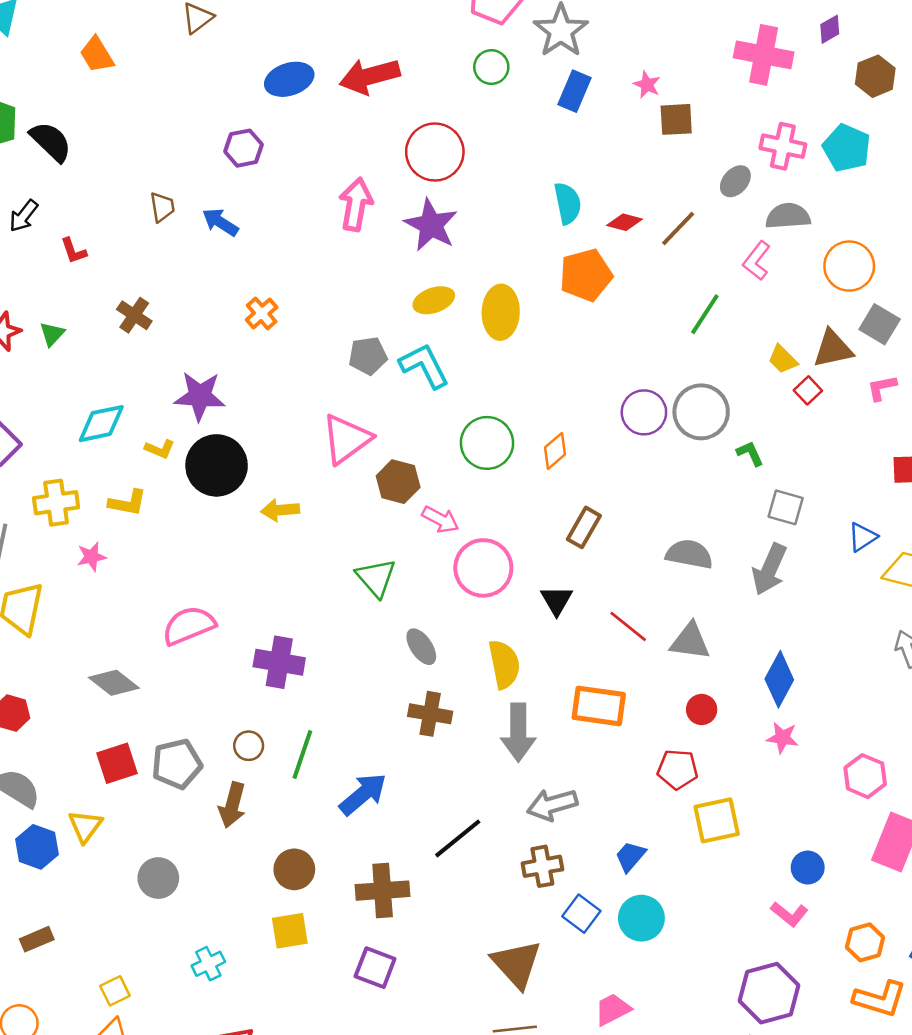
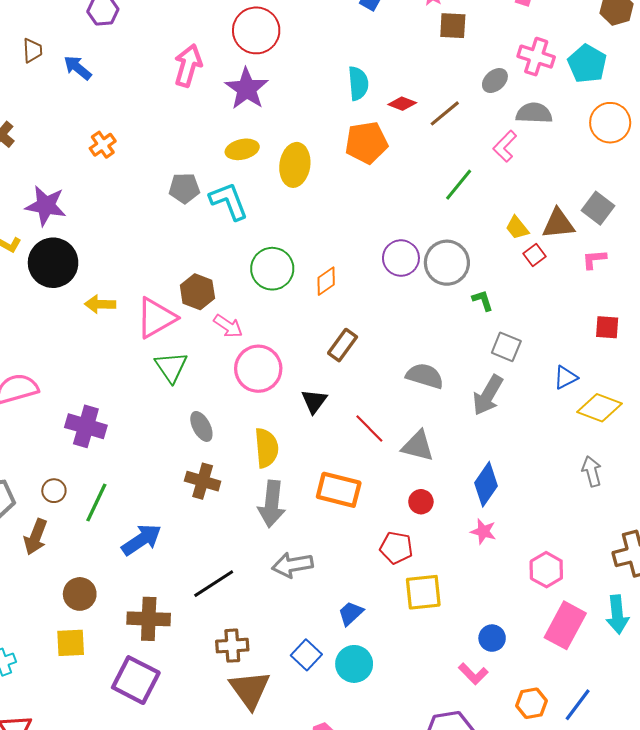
orange circle: (849, 266) -> (610, 123), moved
pink triangle: (346, 439) -> (156, 318), moved
brown cross: (542, 866) -> (232, 646), moved
purple square: (375, 968) -> (136, 680), size x1.4

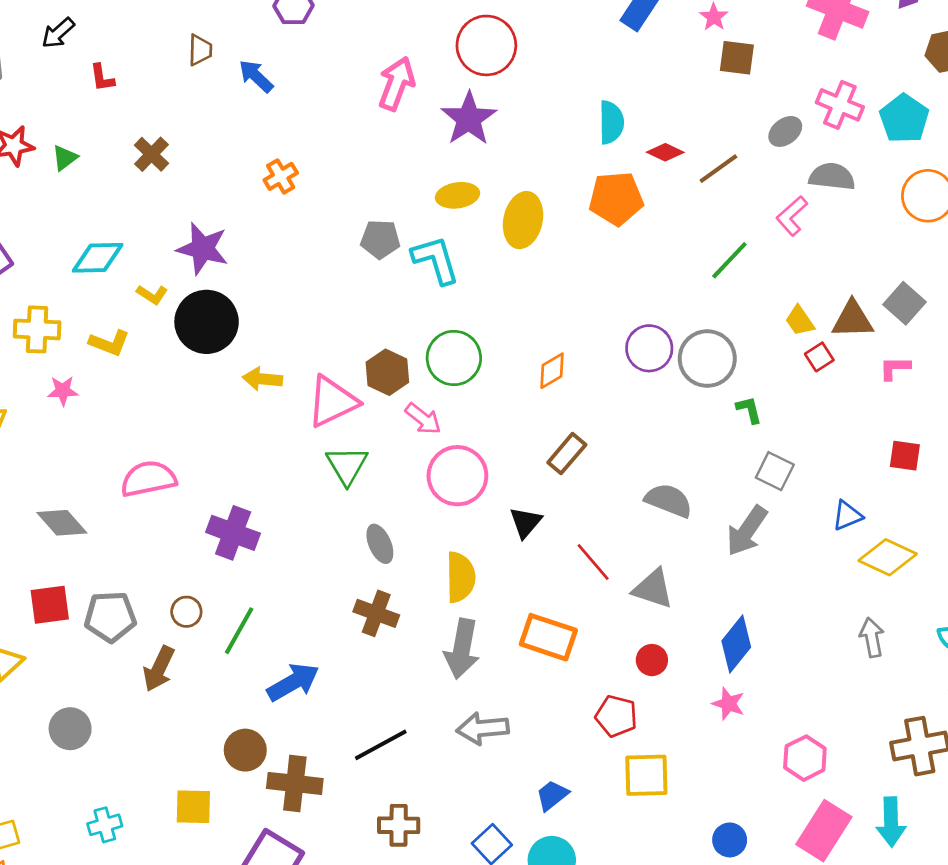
green circle: (272, 269) -> (454, 358), moved
brown circle: (80, 594) -> (245, 750), moved

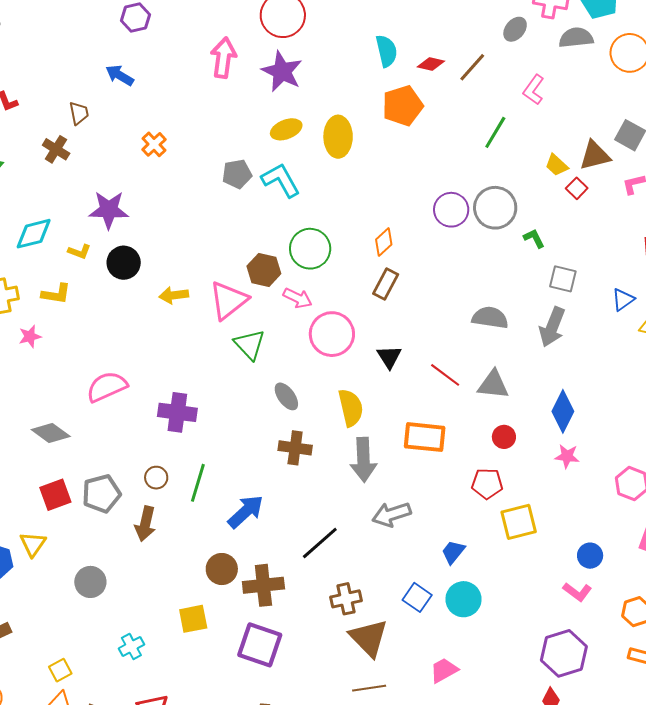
brown trapezoid: (200, 50) -> (79, 113), moved
gray semicircle: (832, 177) -> (576, 38), moved
black circle: (207, 322) -> (124, 263), size x0.7
brown rectangle: (567, 454) -> (386, 284), moved

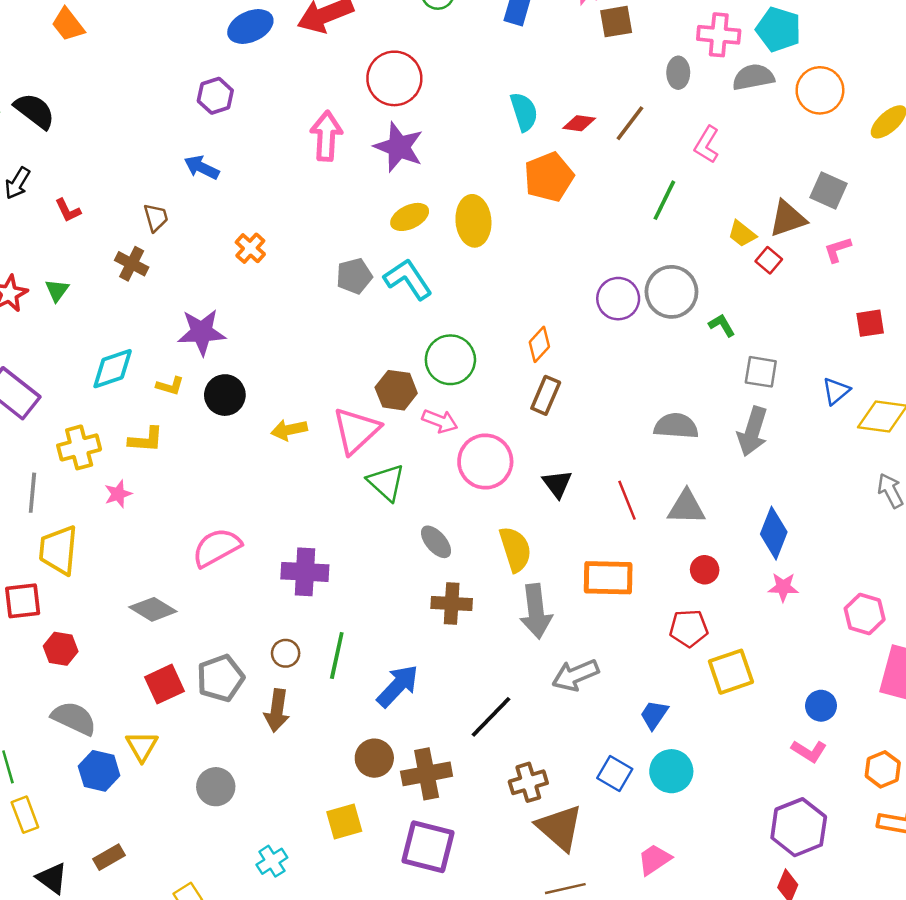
gray ellipse: (515, 29) -> (678, 73), turned -35
red line: (445, 375) -> (627, 500), turned 36

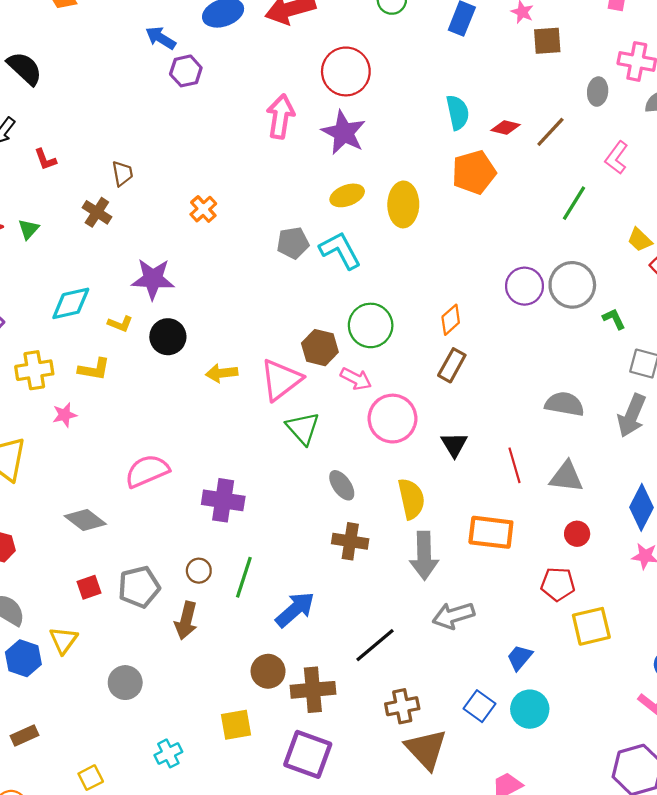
blue arrow: (202, 167) -> (161, 38), moved
red square: (165, 684) -> (89, 587), size x0.7

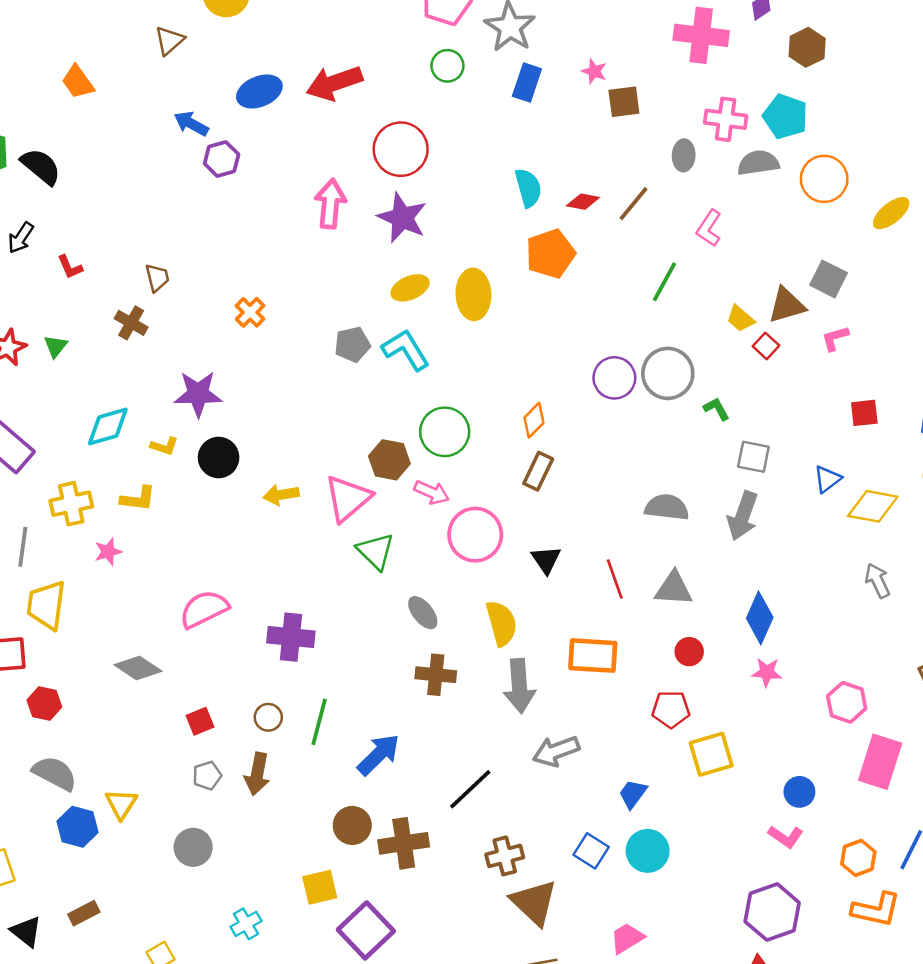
red square: (89, 587) -> (200, 721), moved
gray pentagon: (139, 587) -> (207, 776), moved, size x0.6
purple square: (308, 754) -> (366, 930), moved, turned 30

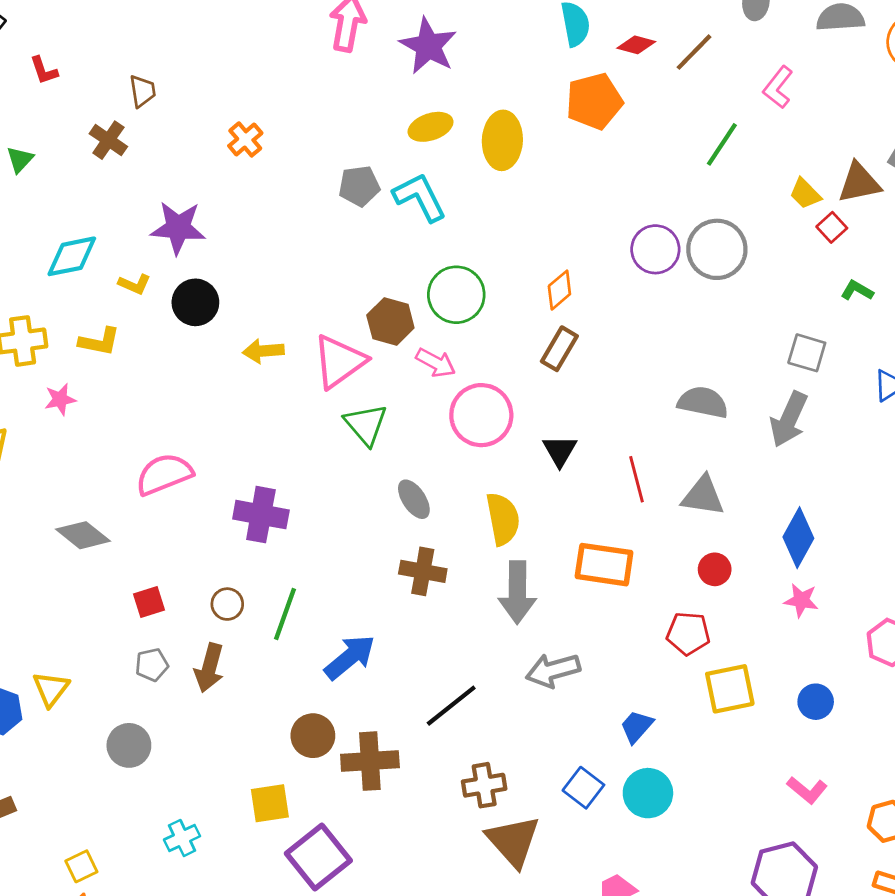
green L-shape: (717, 409) -> (857, 290), moved, turned -36
blue circle: (799, 792) -> (816, 702), moved

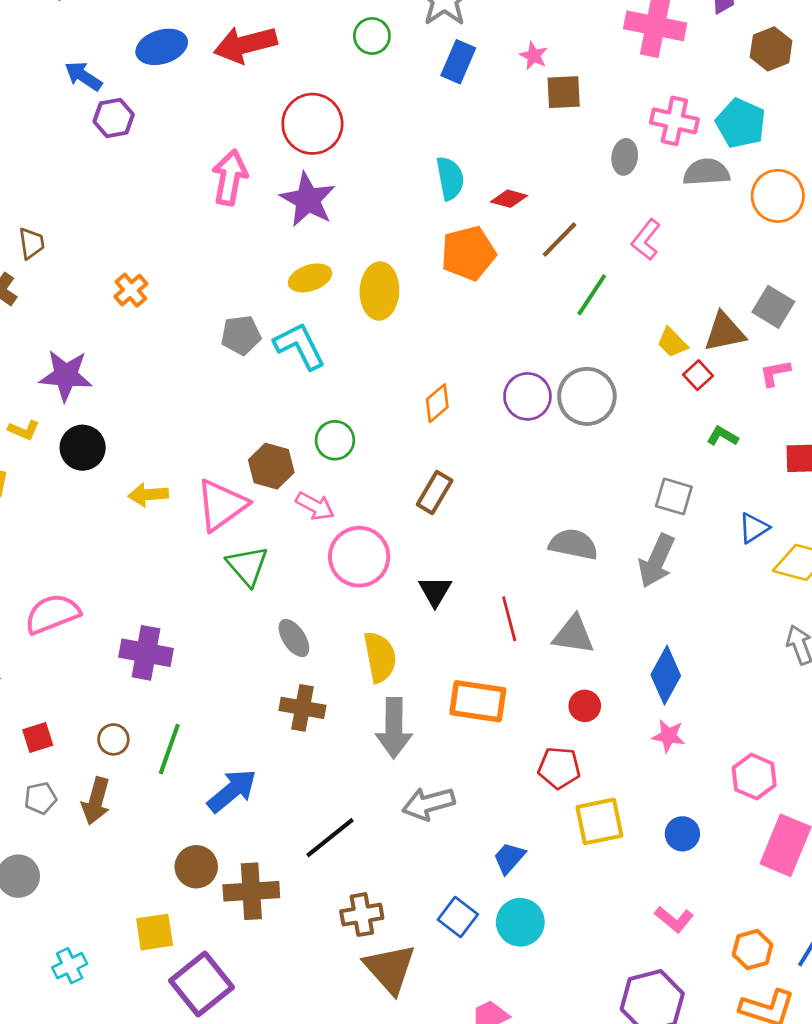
brown line: (694, 52) -> (560, 240), moved
orange diamond: (559, 290) -> (437, 403), moved
green circle: (456, 295) -> (335, 440), size x0.7

